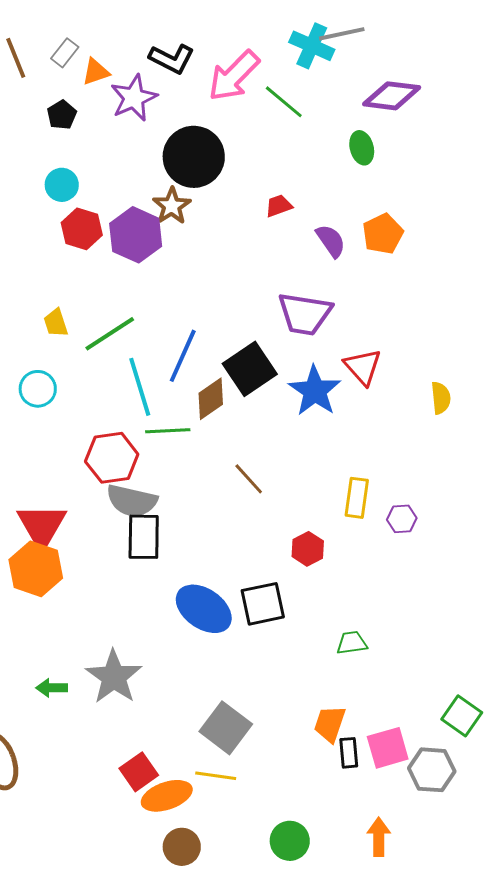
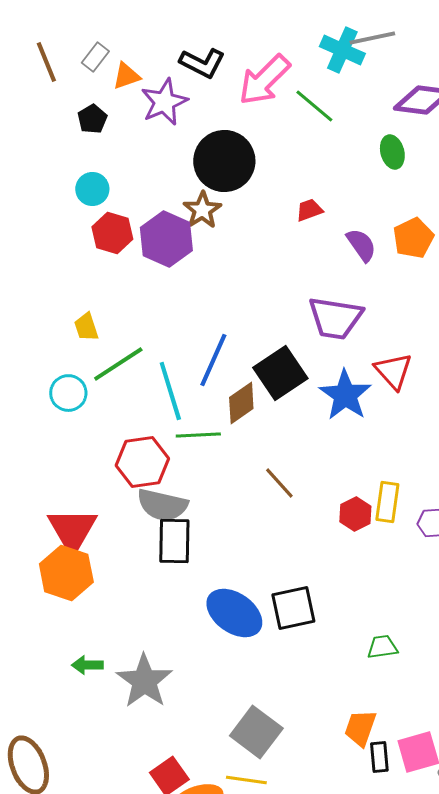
green line: (110, 334) -> (118, 364), moved
red hexagon: (308, 549) -> (355, 514), moved
green arrow: (52, 688) -> (87, 665), moved

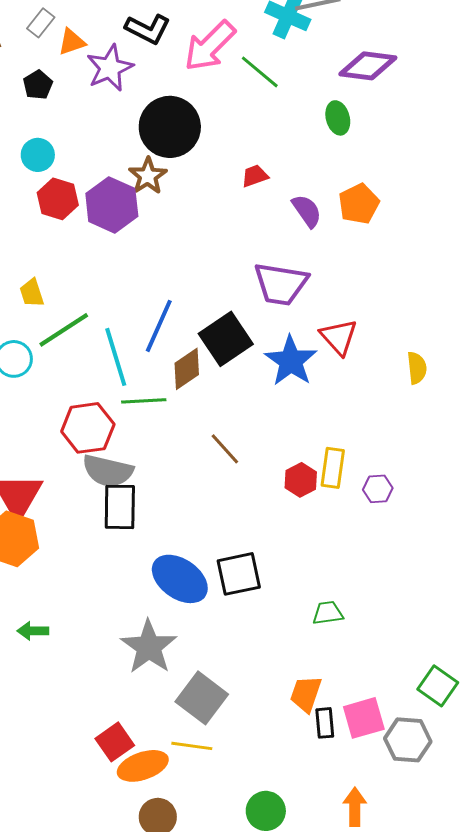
gray star: (144, 681) -> (149, 647), moved

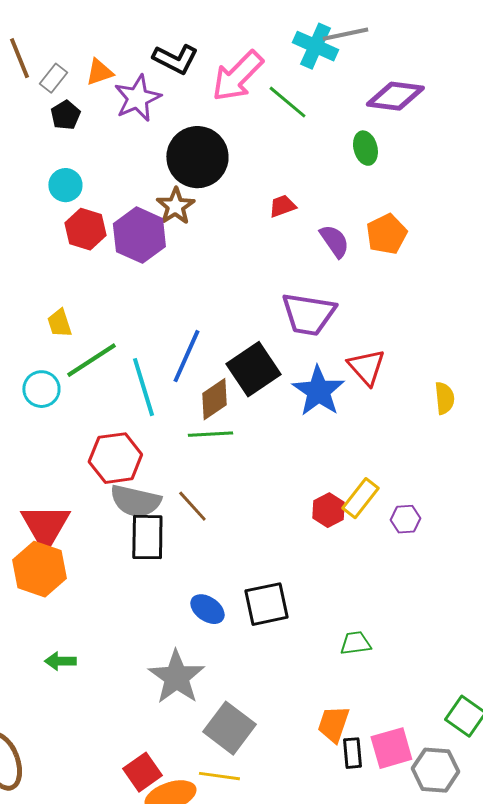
gray rectangle: (41, 23) -> (53, 78), moved
green line: (144, 401) -> (210, 434), moved
brown line: (225, 449) -> (192, 506), moved
yellow rectangle: (333, 468) -> (360, 498), turned 30
blue ellipse: (180, 579) -> (207, 609), size x0.6

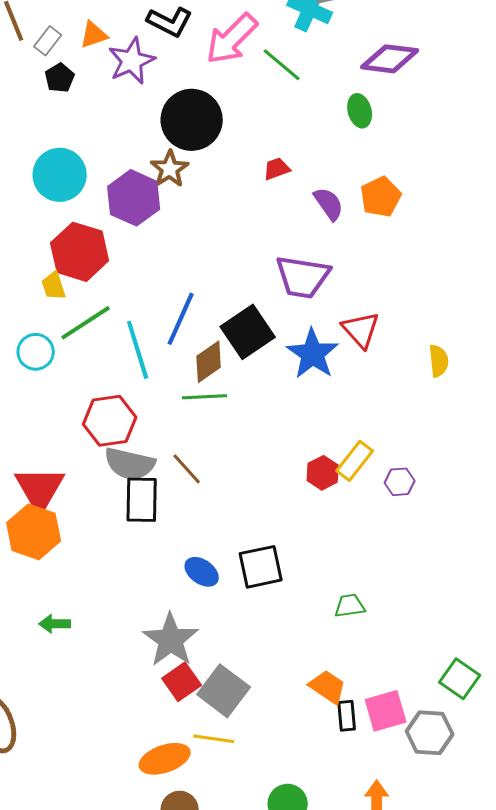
cyan circle: (65, 185) -> (60, 175), moved, size x1.6
red hexagon: (85, 229) -> (80, 252), moved, size x1.4
orange trapezoid: (333, 724) -> (328, 687), turned 105
red square: (142, 772) -> (182, 682), moved

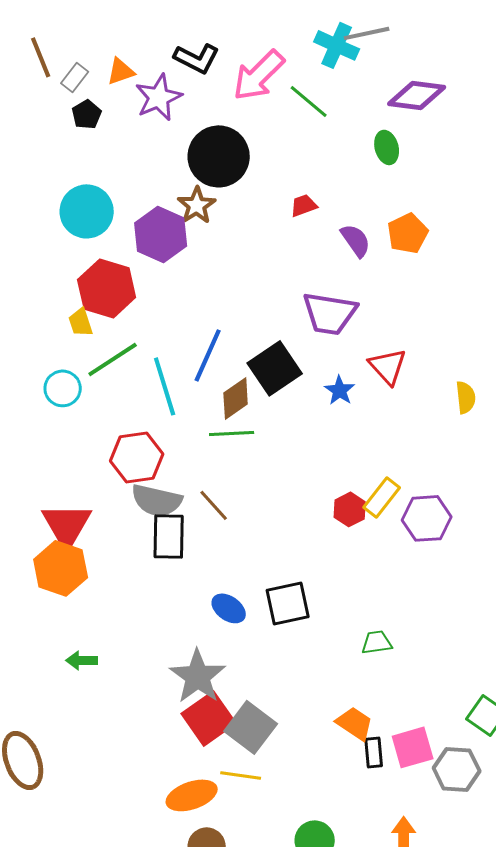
blue star: (313, 354) -> (340, 390), size x0.6
purple hexagon: (400, 482) -> (427, 518), size x1.6
red square: (182, 682) -> (209, 718), size x1.4

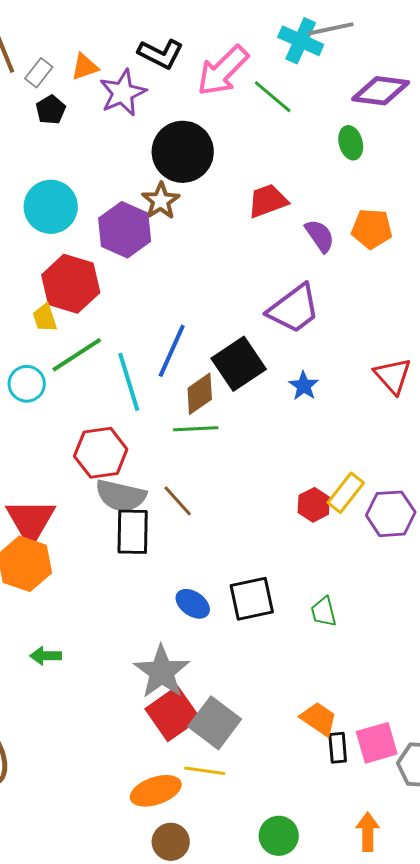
red trapezoid: (304, 205) -> (268, 201), size x1.5
orange pentagon: (408, 233) -> (372, 229), turned 30
purple trapezoid: (330, 313) -> (294, 309), turned -46
red triangle: (388, 366) -> (393, 376), moved
green trapezoid: (377, 642) -> (324, 612), moved, turned -96

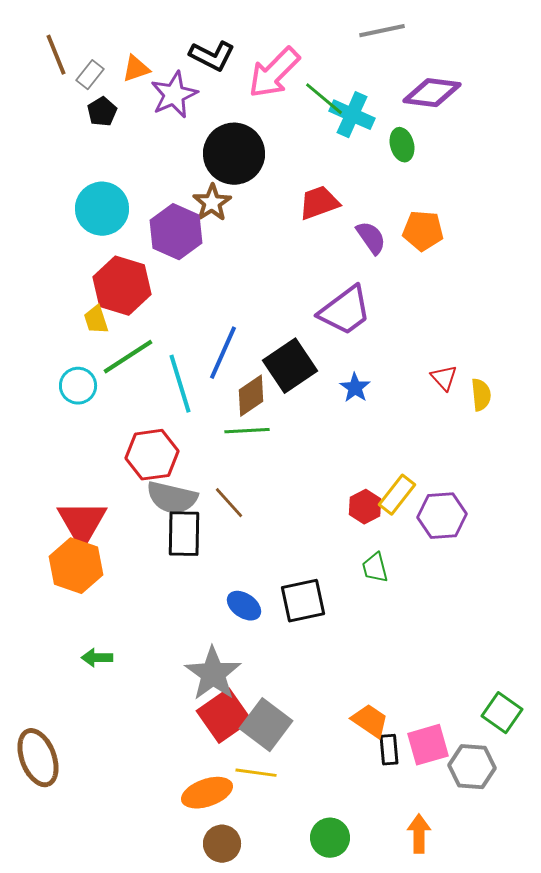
cyan cross: (301, 41) -> (352, 115), moved
red triangle: (393, 376) -> (444, 378), size x0.7
green trapezoid: (324, 612) -> (375, 568), moved

